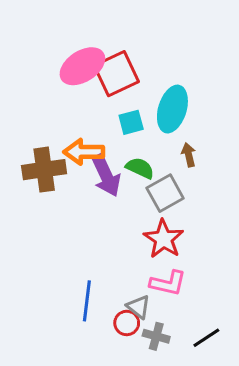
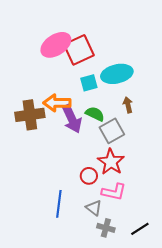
cyan ellipse: (172, 109) -> (117, 74), turned 60
red circle: (127, 323) -> (89, 176), moved

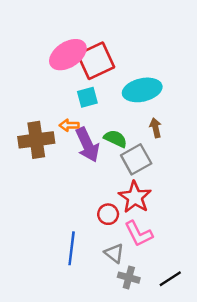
cyan square: (89, 83) -> (87, 97), moved
orange arrow: (57, 103) -> (69, 125), size x0.6
pink L-shape: (114, 192) -> (139, 234), turned 50

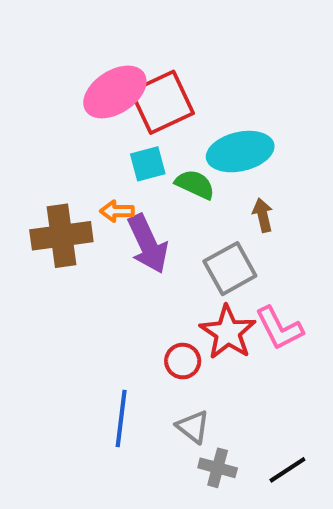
green semicircle: (115, 139) -> (195, 184), moved
pink L-shape: (139, 234) -> (279, 328), moved

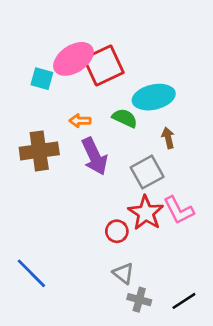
cyan square: (148, 164) -> (42, 79), moved, turned 30
orange arrow: (117, 211) -> (80, 121), moved
blue line: (121, 419) -> (31, 273), moved, turned -52

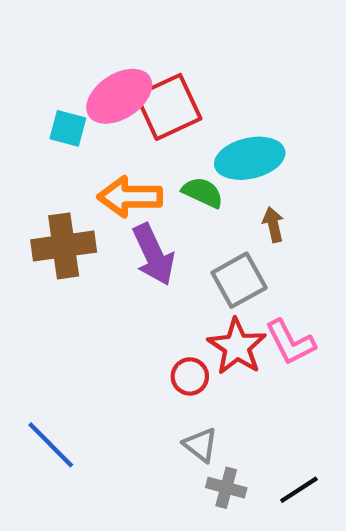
orange arrow: (80, 121) -> (130, 197), size x1.8

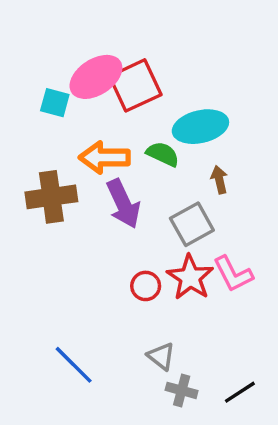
red circle: (190, 376) -> (146, 286), moved
blue line: (51, 445) -> (74, 365), moved

